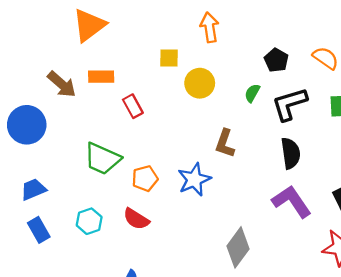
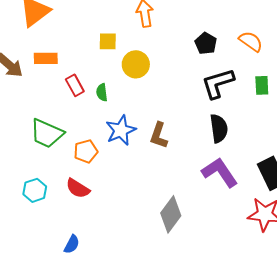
green semicircle: (252, 93) -> (102, 92), moved, turned -36
brown L-shape: (225, 143) -> (159, 135), moved
blue star: (194, 180) -> (121, 130), moved

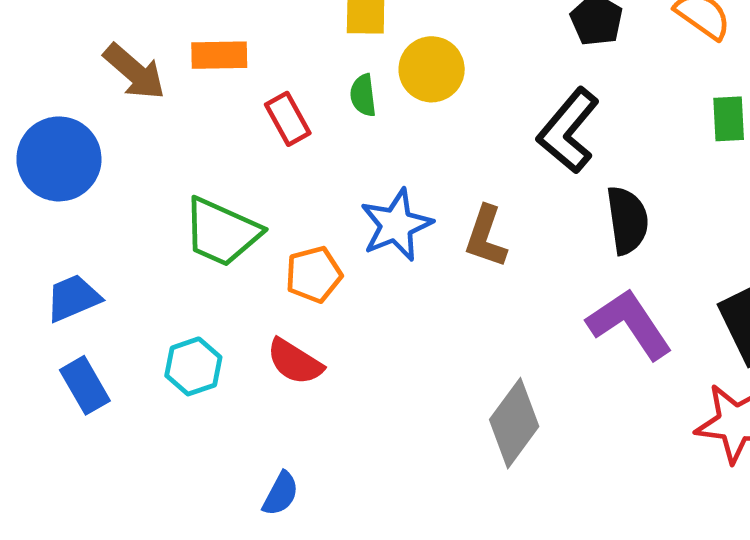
black L-shape: (218, 83) -> (568, 131), moved, turned -33
green semicircle: (102, 92) -> (363, 95), moved

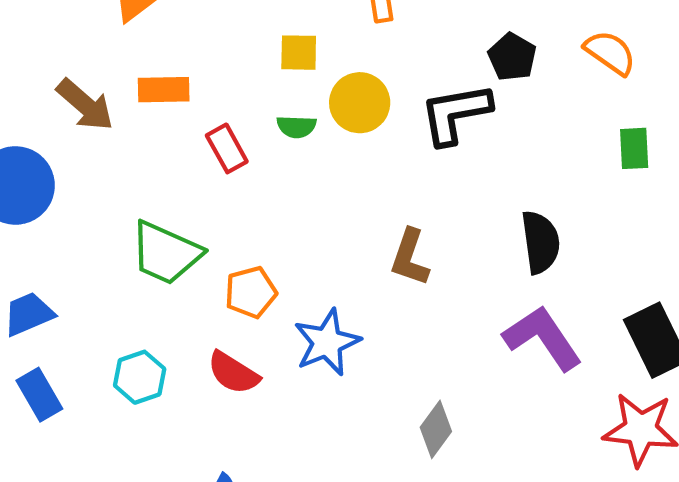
green semicircle: (363, 95) -> (296, 127), turned -81
black L-shape: (568, 131) -> (455, 114), moved, turned 40
blue star: (396, 225) -> (327, 342), moved
gray diamond: (514, 423) -> (436, 429), size x0.7

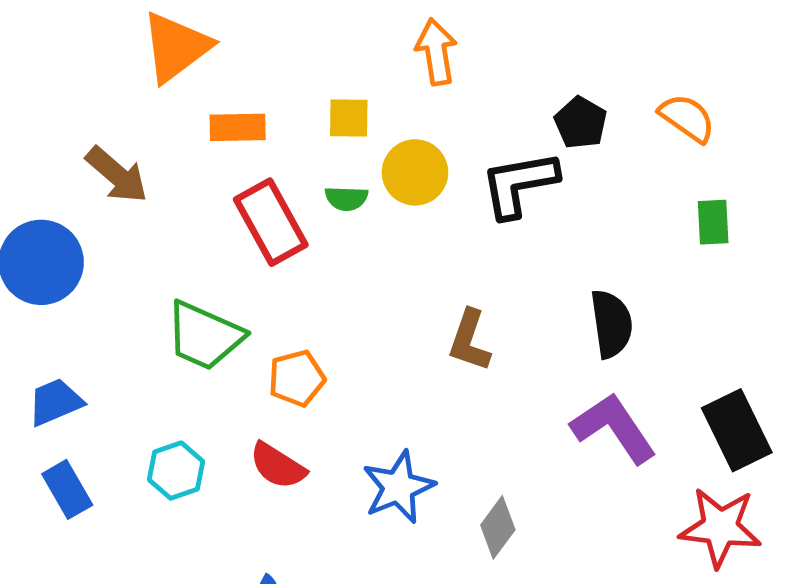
orange rectangle: (164, 90) -> (238, 127), moved
red rectangle: (227, 148) -> (271, 222), size x1.6
blue star: (327, 342) -> (398, 487), moved

